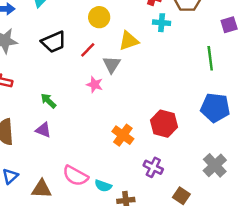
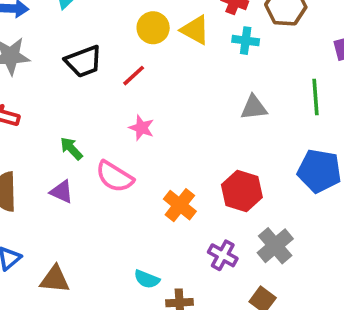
yellow triangle: (129, 41) -> (195, 30), moved, turned 45
gray triangle: (112, 64) -> (254, 108), moved, turned 48
gray cross: (215, 165) -> (275, 246), moved
pink semicircle: (75, 176) -> (115, 177), moved

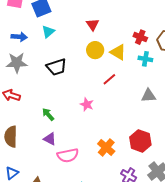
red line: (134, 76) -> (109, 79), moved
pink semicircle: (115, 177) -> (68, 155), moved, turned -45
purple triangle: (62, 192) -> (50, 139), moved

